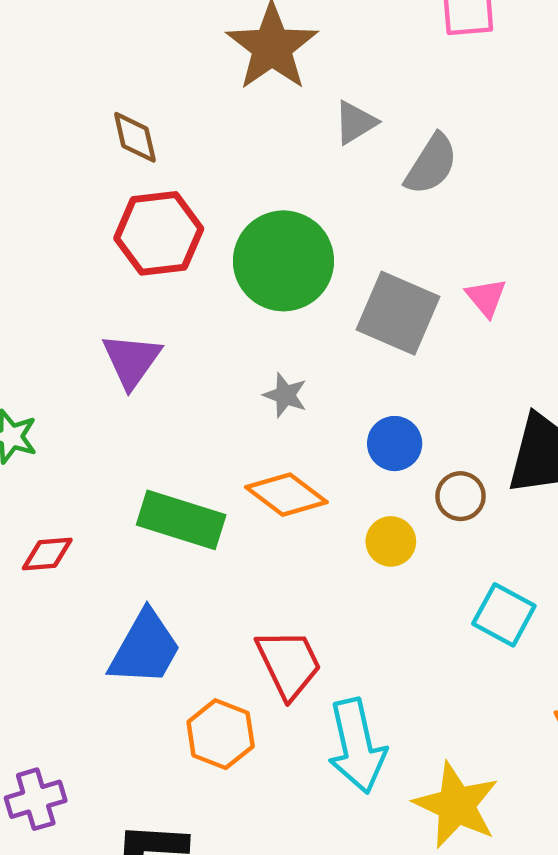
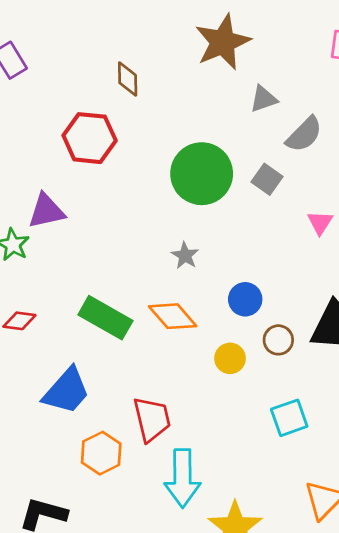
red hexagon: (159, 233) -> (90, 138), moved
gray square: (398, 313) -> (267, 179), moved, size x0.6
purple triangle: (132, 360) -> (46, 211), moved, turned 30
cyan square: (504, 615) -> (289, 418), turned 30

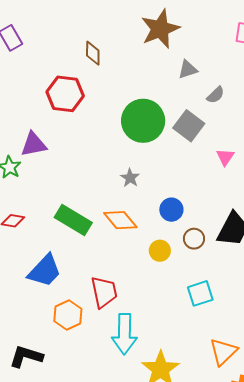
gray semicircle: (304, 134) -> (216, 95), size x0.7
gray square: (267, 179) -> (189, 126), size x1.4

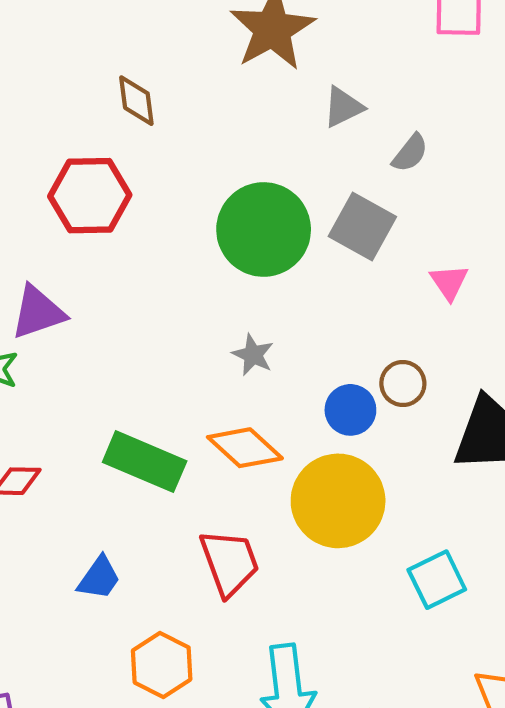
brown circle: (194, 239) -> (403, 384), moved
yellow circle: (160, 251) -> (338, 501), size x2.0
blue trapezoid: (45, 271) -> (99, 578), size x0.6
red trapezoid: (104, 292) -> (229, 562), moved

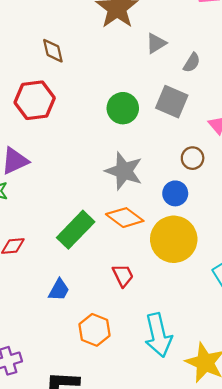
green circle: (264, 229) -> (123, 108), size x0.7
gray star: (253, 355) -> (124, 171), size x1.8
brown circle: (403, 384) -> (193, 158), moved
green rectangle: (145, 462) -> (76, 230), turned -63
red trapezoid: (229, 562) -> (123, 275), size x0.7

